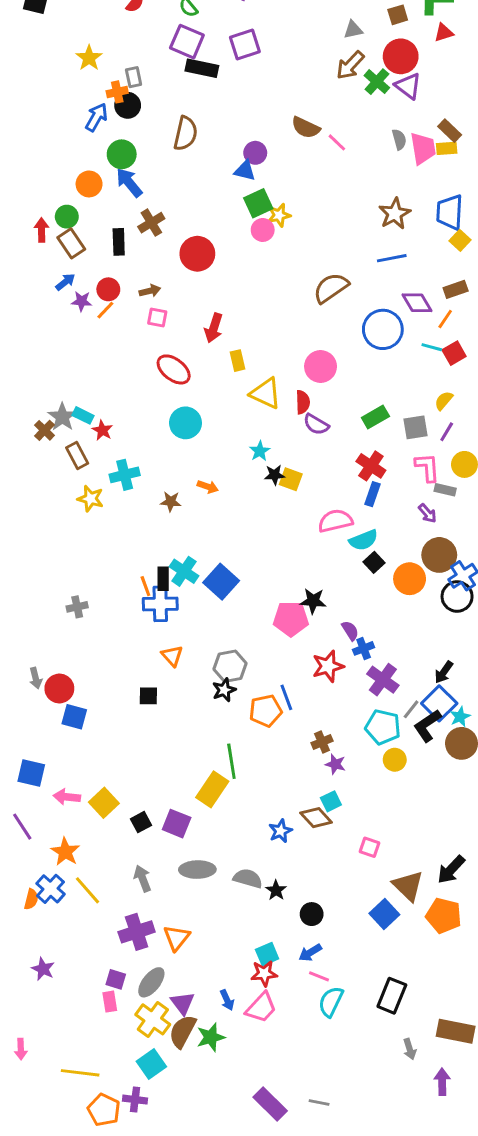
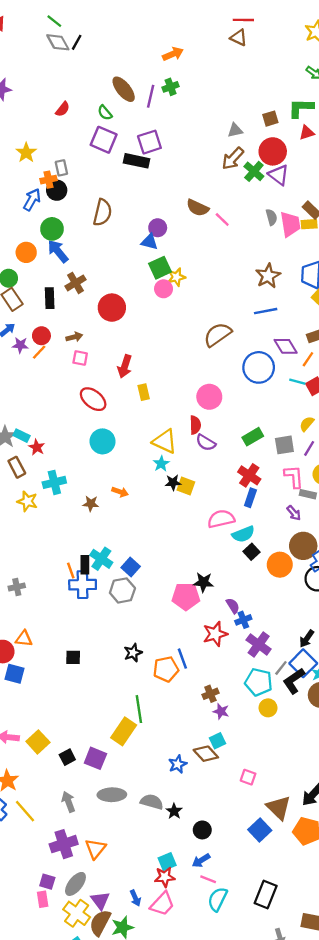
black rectangle: (202, 68) -> (137, 161), moved
yellow triangle: (266, 393) -> (165, 441), moved
blue square: (221, 582) -> (131, 567), size x0.7
orange triangle: (172, 656) -> (24, 639), moved, turned -42
gray hexagon: (230, 666) -> (122, 590), moved

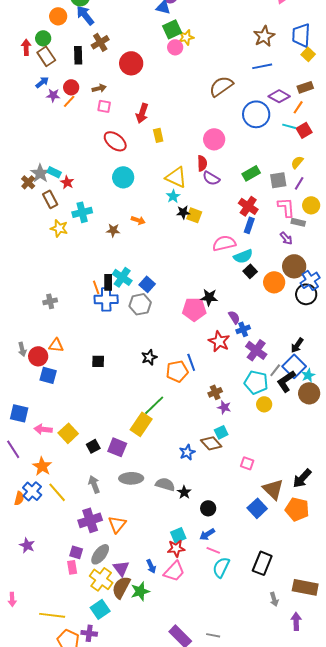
purple diamond: (286, 346) -> (279, 96), turned -30
red star: (215, 634) -> (219, 341), turned -30
green line: (139, 709) -> (154, 405), turned 55

